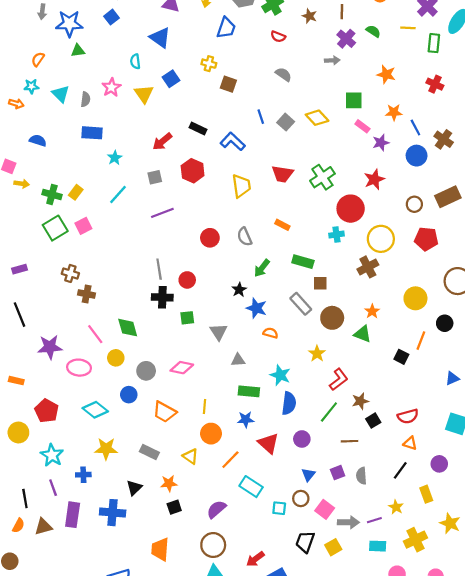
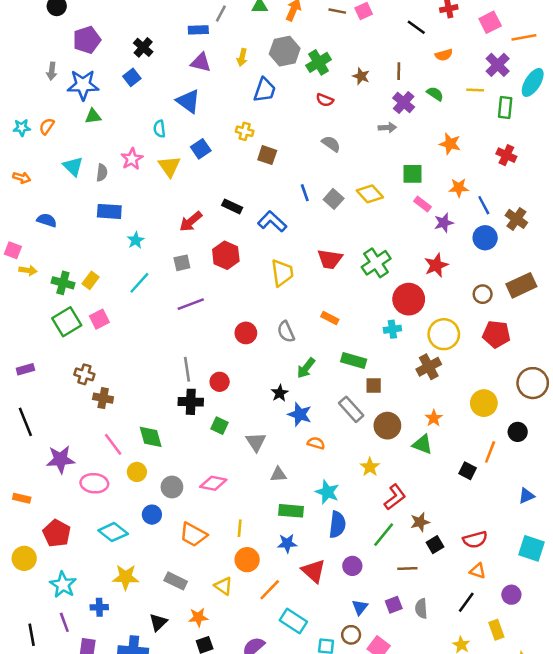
cyan star: (31, 86) -> (22, 128), moved
green square: (187, 318) -> (220, 426), turned 32

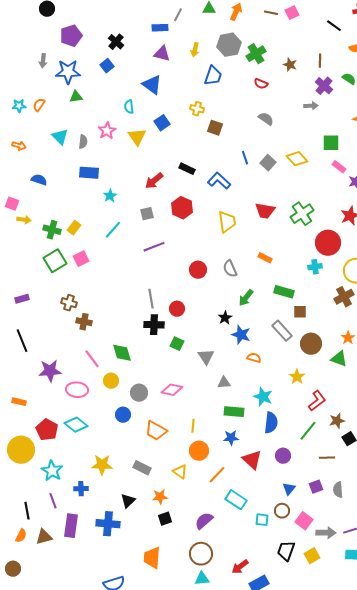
cyan diamond: (113, 532) -> (76, 425), moved
yellow circle: (24, 558) -> (21, 450), size x1.4

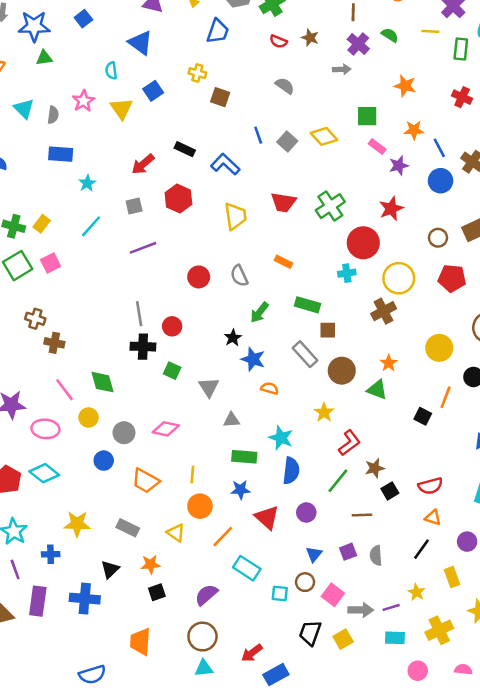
brown star: (290, 65) -> (310, 38), moved

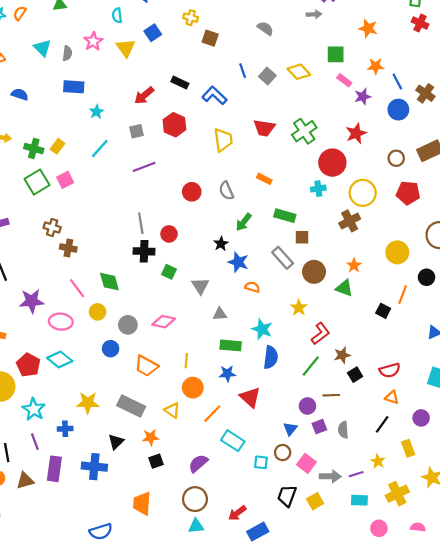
red cross: (462, 97) -> (420, 23), moved
purple circle: (306, 512) -> (307, 406), moved
gray rectangle: (128, 528) -> (131, 406), size x1.4

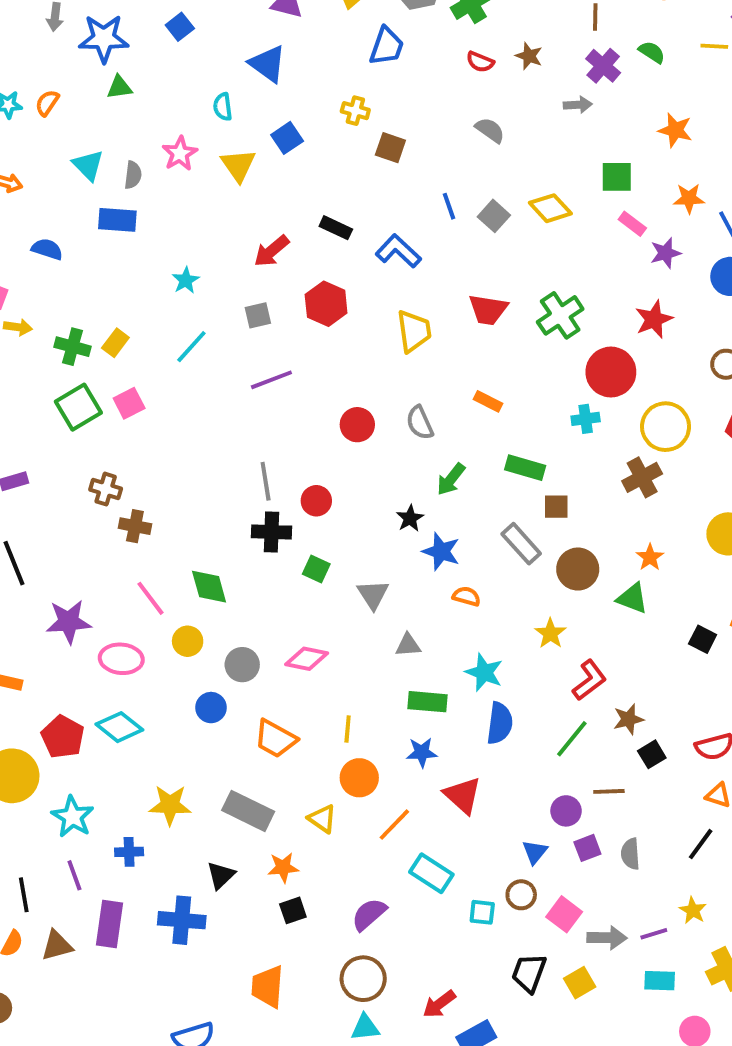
blue rectangle: (74, 87) -> (117, 220), moved

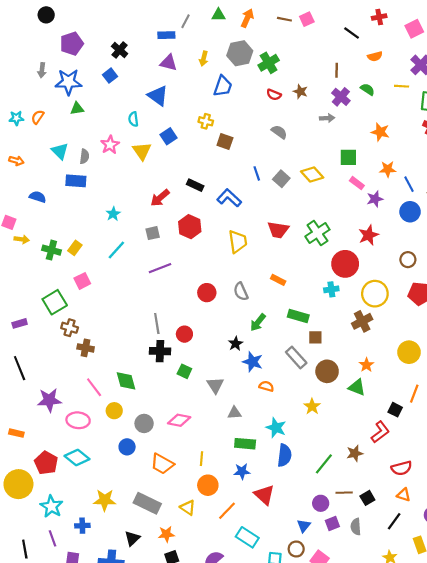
green square: (78, 407) -> (55, 302), moved
red L-shape: (589, 680) -> (380, 432), moved
black square: (652, 754) -> (367, 498), moved

